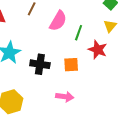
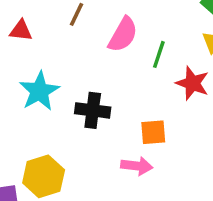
orange square: (71, 65) -> (153, 132), moved

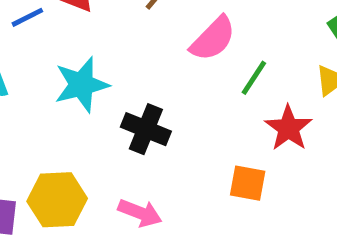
orange square: (153, 132) -> (248, 183), moved
pink arrow: (137, 166) -> (140, 213), moved

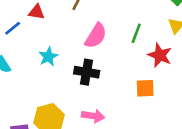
pink semicircle: (213, 39) -> (96, 36), moved
cyan star: (82, 85) -> (48, 57), size x0.7

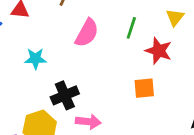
cyan star: (48, 57) -> (36, 59), turned 30
black cross: (87, 72) -> (65, 95), moved, turned -30

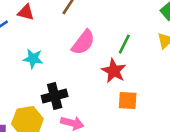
red star: (159, 51) -> (114, 71), moved

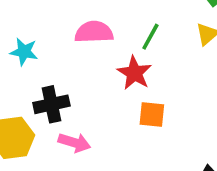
pink semicircle: (83, 42) -> (94, 32), turned -132

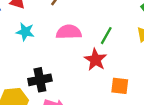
cyan star: (24, 52) -> (25, 32), moved
orange square: (152, 115) -> (120, 86), moved

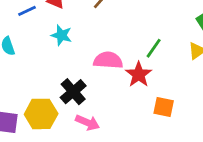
pink semicircle: (69, 32) -> (108, 60), moved
black cross: (40, 80) -> (73, 92), turned -35

